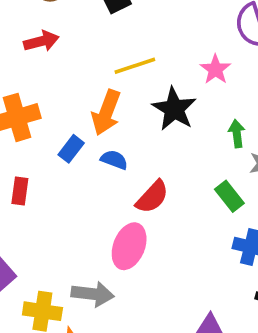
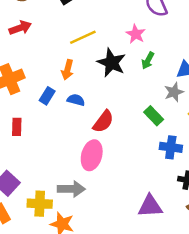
orange arrow: (106, 112) -> (67, 70), size x0.7
green arrow: (237, 134) -> (148, 60), moved, turned -138

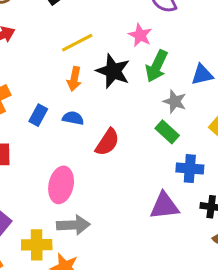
green arrow: (148, 60) -> (157, 66), size x1.5
orange arrow: (67, 70) -> (74, 79), moved
gray star: (174, 92) -> (175, 101), moved, turned -30
pink ellipse: (92, 155) -> (61, 185), moved
purple triangle: (150, 206) -> (164, 206), moved

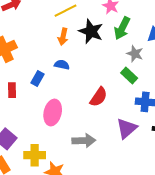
blue rectangle: (38, 115) -> (37, 78), moved
red semicircle: (107, 142) -> (99, 97), moved
purple triangle: (164, 206) -> (127, 128), turned -35
gray arrow: (73, 225) -> (84, 141), moved

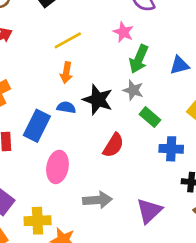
black star: (91, 31) -> (98, 100), moved
gray star: (135, 54) -> (133, 90), moved
blue rectangle: (37, 78) -> (37, 126), size x1.6
purple triangle: (127, 128) -> (149, 211), moved

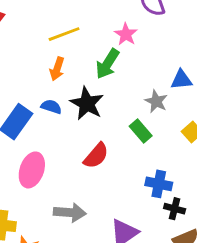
green arrow: (139, 59) -> (107, 64), moved
gray star: (133, 90) -> (156, 101), moved
blue cross: (171, 149) -> (159, 184), moved

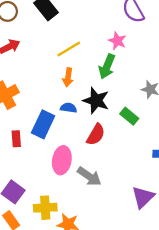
green rectangle: (141, 131) -> (129, 116), moved
red semicircle: (96, 156) -> (96, 135), moved
gray arrow: (70, 213) -> (89, 176), moved, turned 40

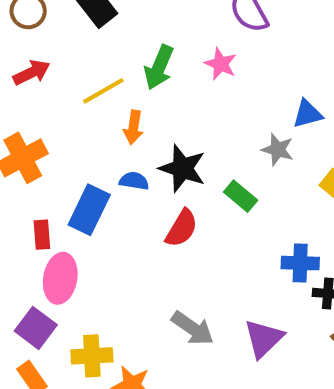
yellow line: (69, 49) -> (103, 91), moved
green arrow: (107, 67) -> (159, 67), moved
pink ellipse: (62, 160) -> (60, 278), moved
gray arrow: (89, 176) -> (193, 328), moved

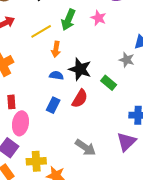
blue rectangle: (89, 210) -> (53, 105), moved, size x0.7
purple triangle: (264, 339) -> (126, 142), moved

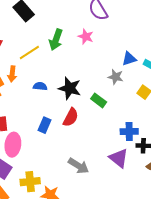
orange arrow: (56, 49) -> (12, 74), moved
blue semicircle: (56, 75) -> (40, 86), moved
purple triangle: (126, 142) -> (119, 158), turned -35

